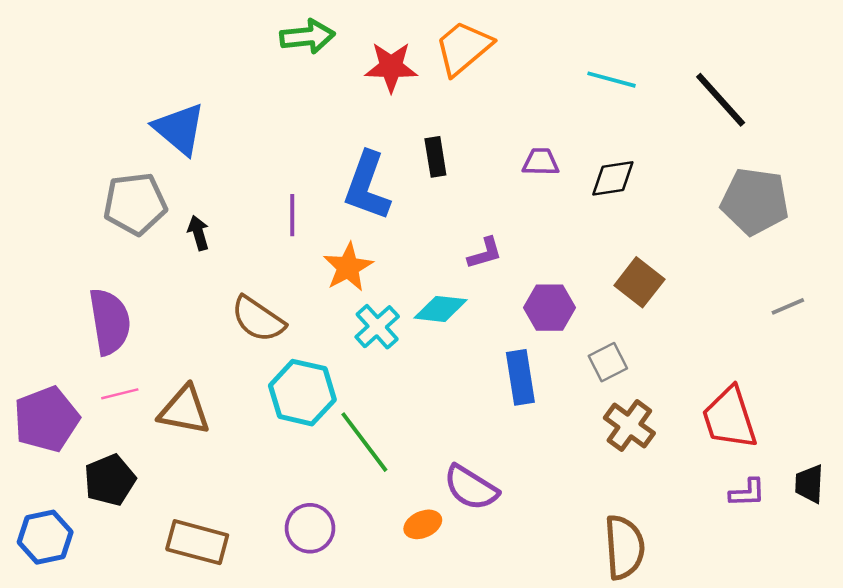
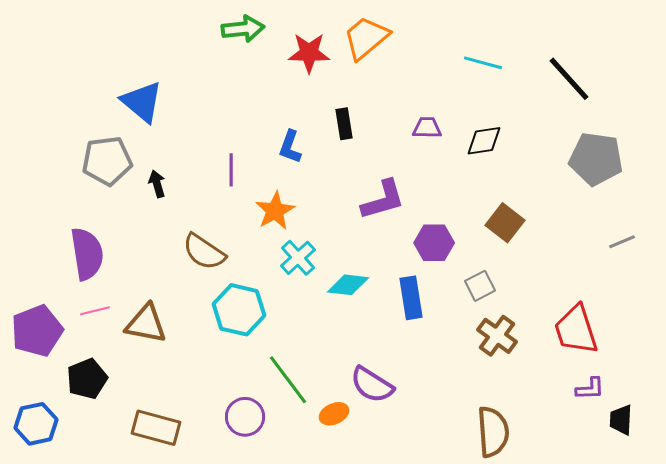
blue L-shape: (367, 186) -> (290, 147), size x0.6
purple L-shape: (485, 253) -> (383, 200), size x1.6
cyan diamond: (441, 309) -> (348, 285), moved
green line: (364, 442) -> (288, 380), moved
black trapezoid: (809, 484) -> (621, 420), moved

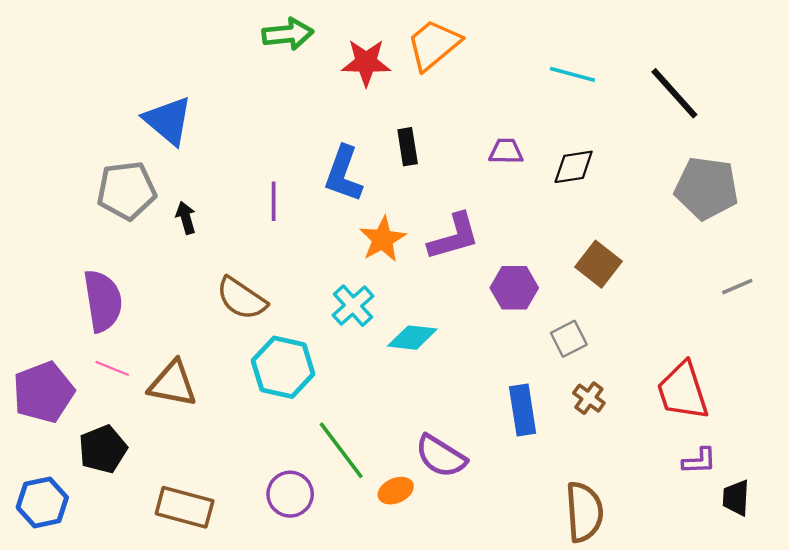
blue L-shape: (290, 147) -> (344, 174), size x1.4
orange star: (275, 211) -> (383, 239), moved
blue rectangle: (411, 298) -> (523, 410), moved
pink line: (95, 311) -> (112, 368), turned 36
brown cross: (497, 336) -> (589, 398), size x0.7

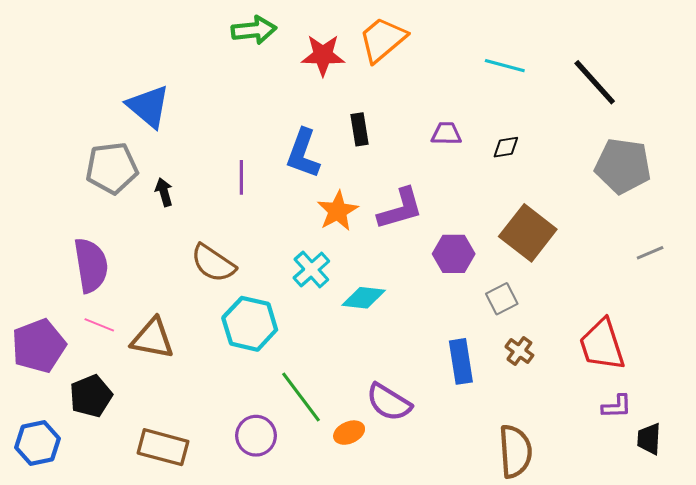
black diamond: (574, 167) -> (506, 147), size x0.7
brown square: (598, 264) -> (528, 233), size x1.4

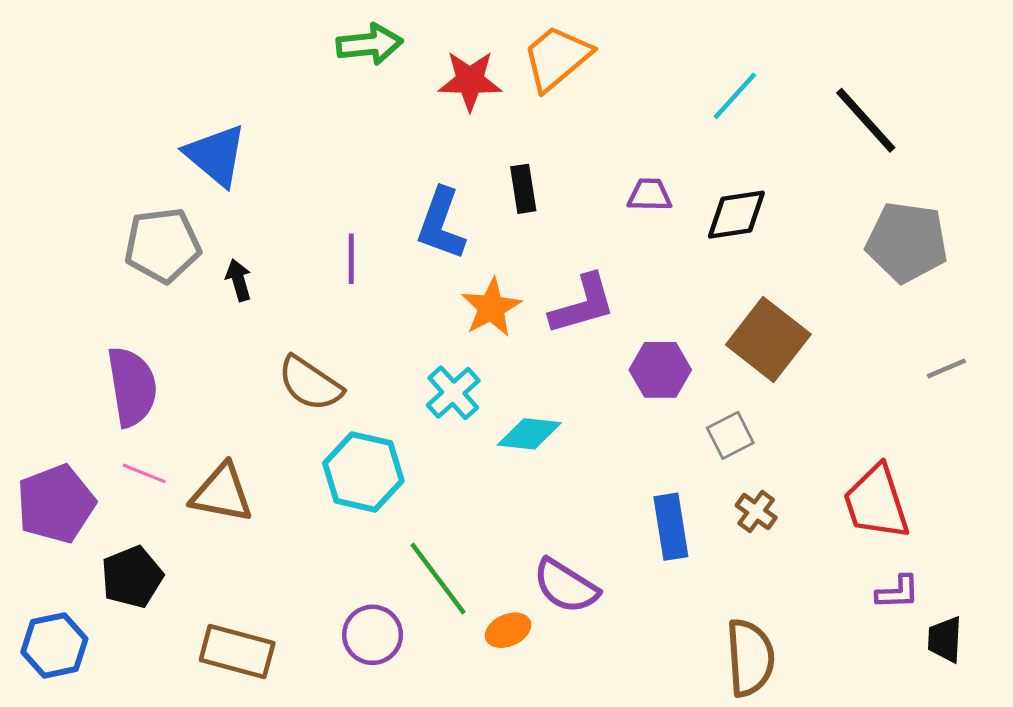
cyan line: (505, 66) -> (735, 96), turned -63
black diamond: (506, 147) -> (736, 215), size x1.6

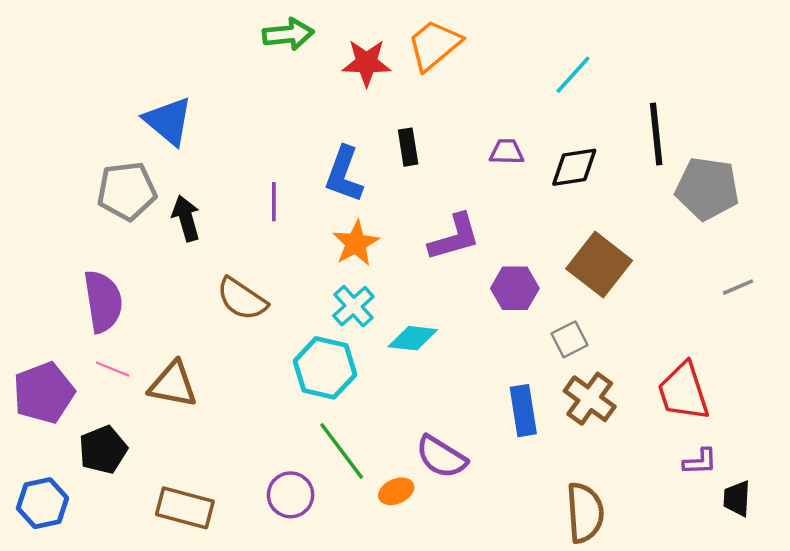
black line: (866, 120) -> (656, 134), moved, turned 36
black arrow: (239, 280) -> (186, 218), size x1.4
orange star: (491, 308) -> (356, 243), moved
cyan hexagon: (363, 472) -> (325, 368), moved
brown cross: (756, 511) -> (590, 399), size x1.6

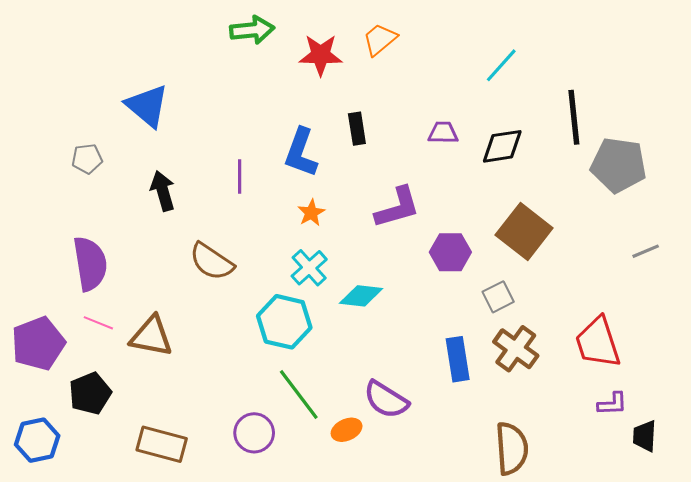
orange trapezoid: (434, 45) -> (380, 39), size x0.7
gray pentagon: (127, 191) -> (87, 159), moved, size x0.6
orange star: (356, 243) -> (311, 213), size x0.7

